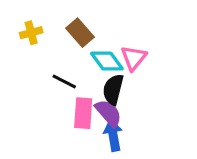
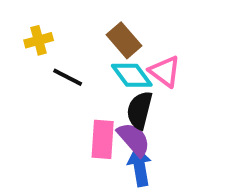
brown rectangle: (80, 33) -> (124, 40), moved
pink triangle: (134, 58) -> (165, 71), turned -32
black line: (64, 82) -> (68, 77), moved

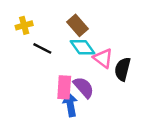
pink triangle: (165, 71) -> (103, 58), moved
black semicircle: (140, 110) -> (123, 69), moved
blue arrow: (140, 167) -> (70, 104), moved

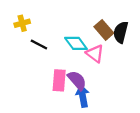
brown rectangle: (78, 25) -> (104, 30), moved
black semicircle: (123, 69) -> (121, 32), moved
blue arrow: (70, 104) -> (83, 96), moved

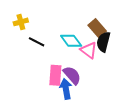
black semicircle: (121, 32) -> (103, 42), moved
blue arrow: (83, 96) -> (66, 89), moved

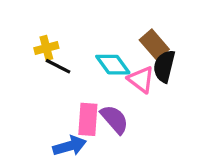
yellow cross: (21, 22) -> (46, 48), moved
blue arrow: (66, 89) -> (70, 146), moved, turned 84

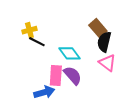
cyan diamond: (113, 65) -> (69, 53), moved
pink triangle: (141, 80) -> (107, 63), moved

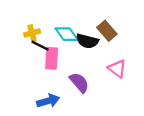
black semicircle: (104, 42) -> (87, 41), moved, turned -90
cyan diamond: (69, 53) -> (67, 34), moved
pink rectangle: (56, 75) -> (52, 58), moved

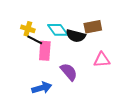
brown rectangle: (107, 31) -> (93, 27), turned -60
yellow cross: (32, 33) -> (28, 29), turned 32
pink triangle: (117, 69) -> (102, 60), turned -42

